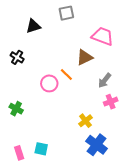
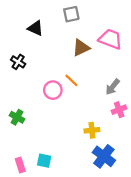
black triangle: (33, 26) -> (35, 28), turned 42
brown triangle: (84, 57) -> (81, 48), moved
yellow cross: (85, 121) -> (92, 130), turned 32

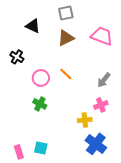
brown triangle: (81, 48) -> (66, 38), moved
pink circle: (53, 90) -> (41, 78), moved
pink cross: (119, 110) -> (101, 105), moved
green cross: (17, 117) -> (40, 104), moved

